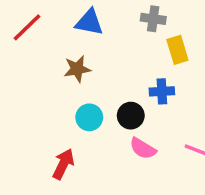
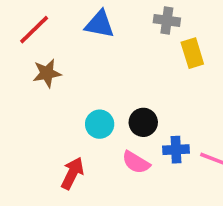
brown star: (77, 69) -> (47, 73), moved
blue cross: (162, 91) -> (176, 150), moved
pink semicircle: (143, 148) -> (136, 162), moved

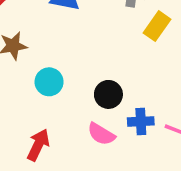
yellow rectangle: (192, 53) -> (157, 26), turned 52
cyan circle: (100, 124) -> (49, 82), moved

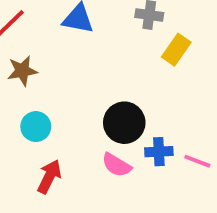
cyan circle: (49, 82) -> (36, 127), moved
black circle: (108, 94) -> (124, 123), size x1.4

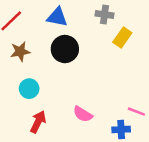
black circle: (124, 123) -> (65, 49), moved
blue cross: (159, 152) -> (121, 129), moved

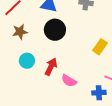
yellow rectangle: (122, 38) -> (100, 47), moved
red arrow: (38, 122) -> (51, 67), moved

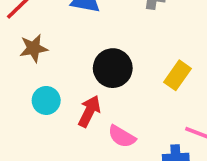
black circle: (55, 30) -> (113, 68), moved

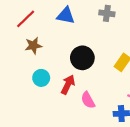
pink semicircle: (122, 136) -> (88, 100), turned 30

